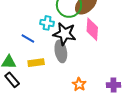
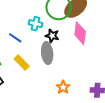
black star: (65, 34) -> (52, 36), size x0.6
yellow rectangle: (36, 63) -> (22, 62), turned 49

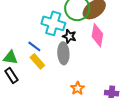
cyan cross: (35, 24) -> (53, 23), size x1.6
blue line: (15, 38) -> (34, 46), moved

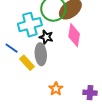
cyan cross: (53, 23) -> (30, 25), turned -30
yellow rectangle: (37, 61) -> (27, 63), moved

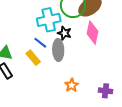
blue line: (12, 48) -> (40, 43), moved
yellow rectangle: (27, 63) -> (33, 58), moved

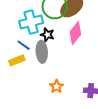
pink diamond: (93, 33) -> (75, 33), turned 30
yellow rectangle: (33, 58) -> (17, 60), turned -70

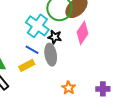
cyan cross: (31, 22) -> (37, 26), turned -35

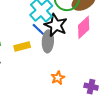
black star: (55, 37) -> (56, 25), size x1.6
blue line: (32, 50) -> (38, 29), moved

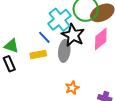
blue line: (38, 29) -> (44, 37), moved

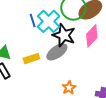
blue line: (44, 37) -> (33, 21), moved, turned 32
gray ellipse: (64, 51) -> (57, 52), turned 55

